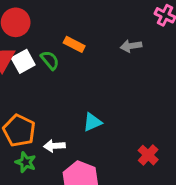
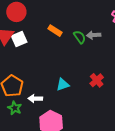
green semicircle: (50, 60) -> (80, 37), moved
red cross: (148, 155) -> (97, 80), moved

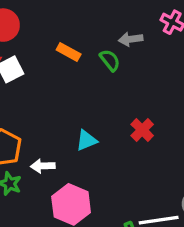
gray arrow: (94, 35) -> (131, 39), moved

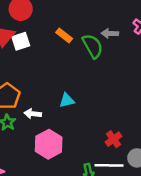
green semicircle: (110, 60) -> (93, 46), size x1.5
red cross: (142, 130) -> (114, 139), moved

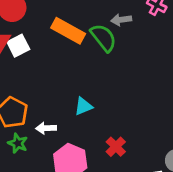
orange rectangle: (64, 36) -> (68, 31), size x1.6
red cross: (114, 139) -> (116, 147), moved

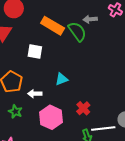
white square: (18, 46) -> (35, 51), moved, turned 35
green star: (18, 143) -> (15, 112), moved

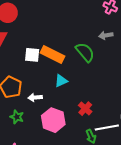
gray arrow: (90, 19) -> (106, 35), moved
orange rectangle: (53, 26) -> (53, 55), moved
green semicircle: (77, 31) -> (85, 52), moved

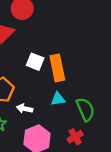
green semicircle: (85, 52) -> (85, 109), moved
orange rectangle: (53, 55) -> (57, 68), turned 35

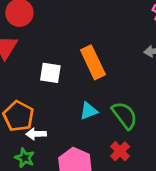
orange rectangle: (57, 68) -> (93, 62), moved
white arrow: (25, 109) -> (36, 134), moved

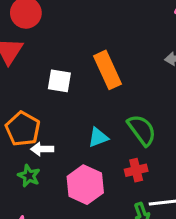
cyan triangle: (89, 111) -> (98, 137), moved
red cross: (120, 151) -> (136, 170), turned 30

